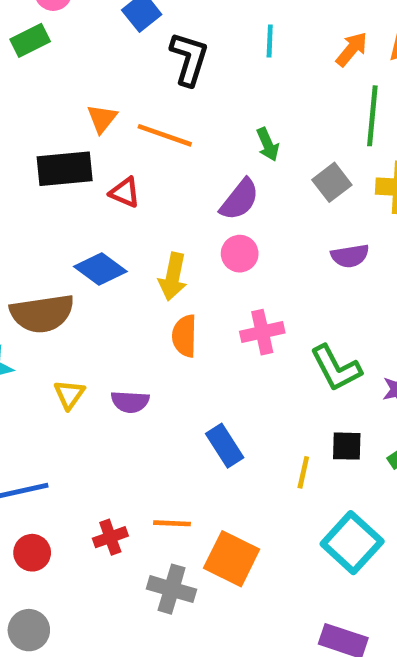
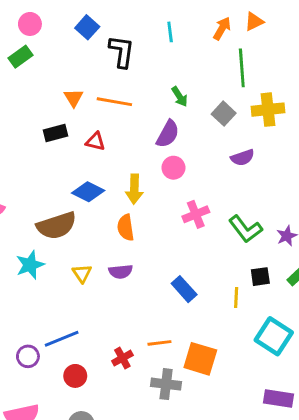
black rectangle: (65, 169) -> (55, 133), size x0.7
orange semicircle: (185, 336) -> (126, 228), moved

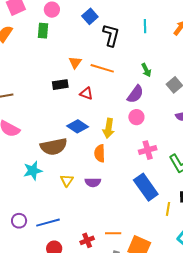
green rectangle: (21, 57) -> (43, 31), turned -56
blue rectangle: (184, 289) -> (146, 187), moved, size x1.5
purple circle: (28, 356) -> (19, 221), moved

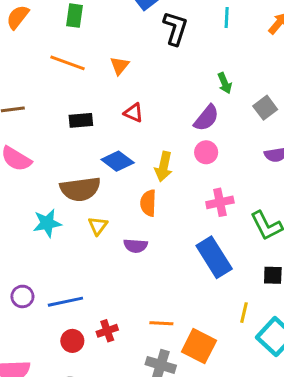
orange line: (102, 68) -> (68, 63), moved
black rectangle: (60, 85) -> (81, 120), moved
yellow triangle: (67, 180) -> (98, 226), moved
yellow line: (168, 209) -> (244, 313), moved
red cross: (87, 240) -> (107, 331), moved

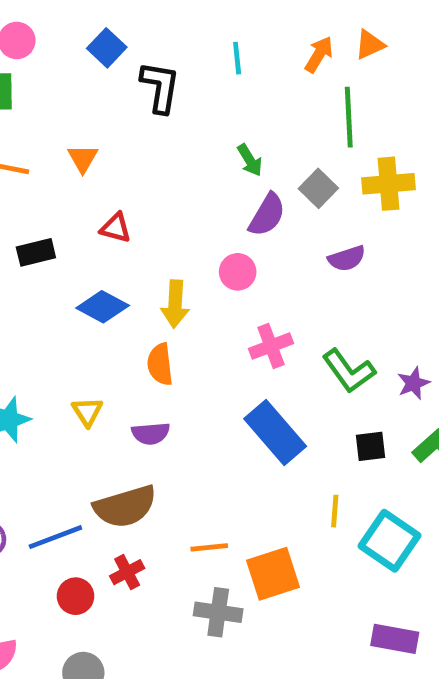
purple semicircle: (206, 118) -> (267, 215), moved
brown semicircle: (80, 189) -> (125, 507), moved
orange square: (199, 346) -> (273, 574), turned -36

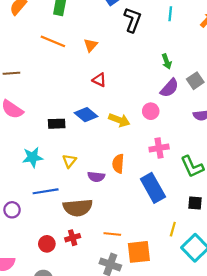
black rectangle: (36, 252) -> (57, 124), moved
yellow arrow: (175, 304) -> (119, 120), turned -84
orange semicircle: (160, 364) -> (118, 164), moved
blue line: (55, 537) -> (46, 191), moved

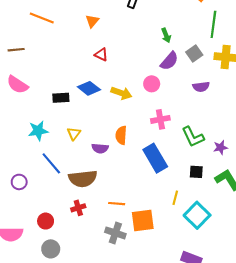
orange line: (53, 41) -> (42, 18), moved
blue line: (46, 191) -> (51, 163), turned 60
red circle: (47, 244) -> (46, 221), moved

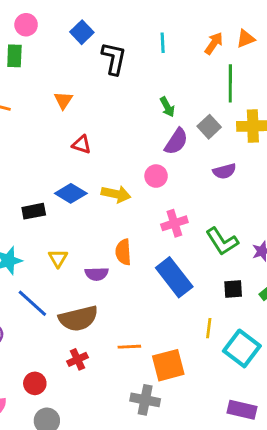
gray cross: (115, 233) -> (145, 400), moved

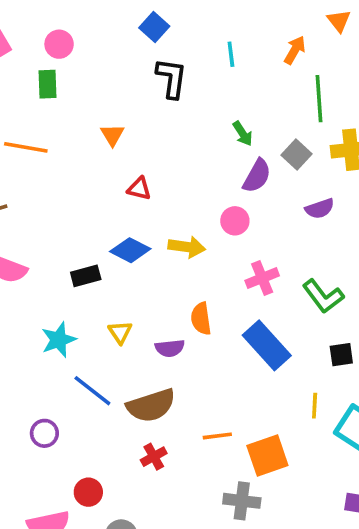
blue square: (82, 32) -> (154, 27), moved
orange triangle: (246, 39) -> (339, 21), moved, turned -42
red circle: (35, 383) -> (88, 492), moved

